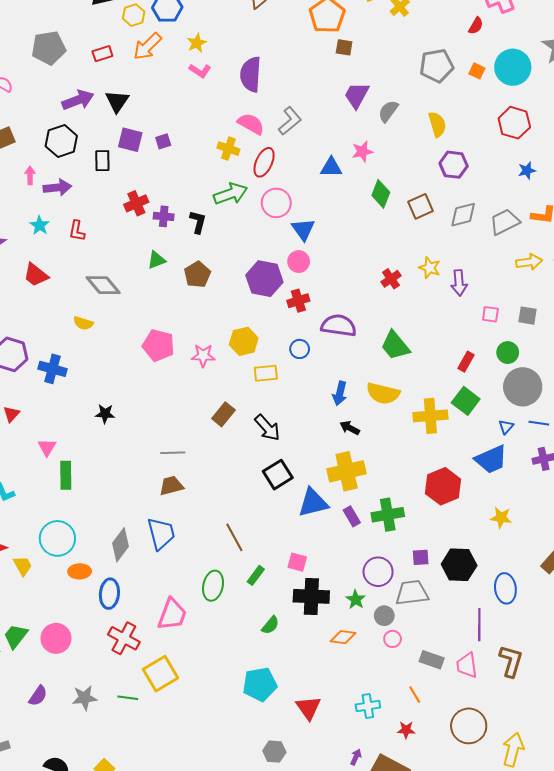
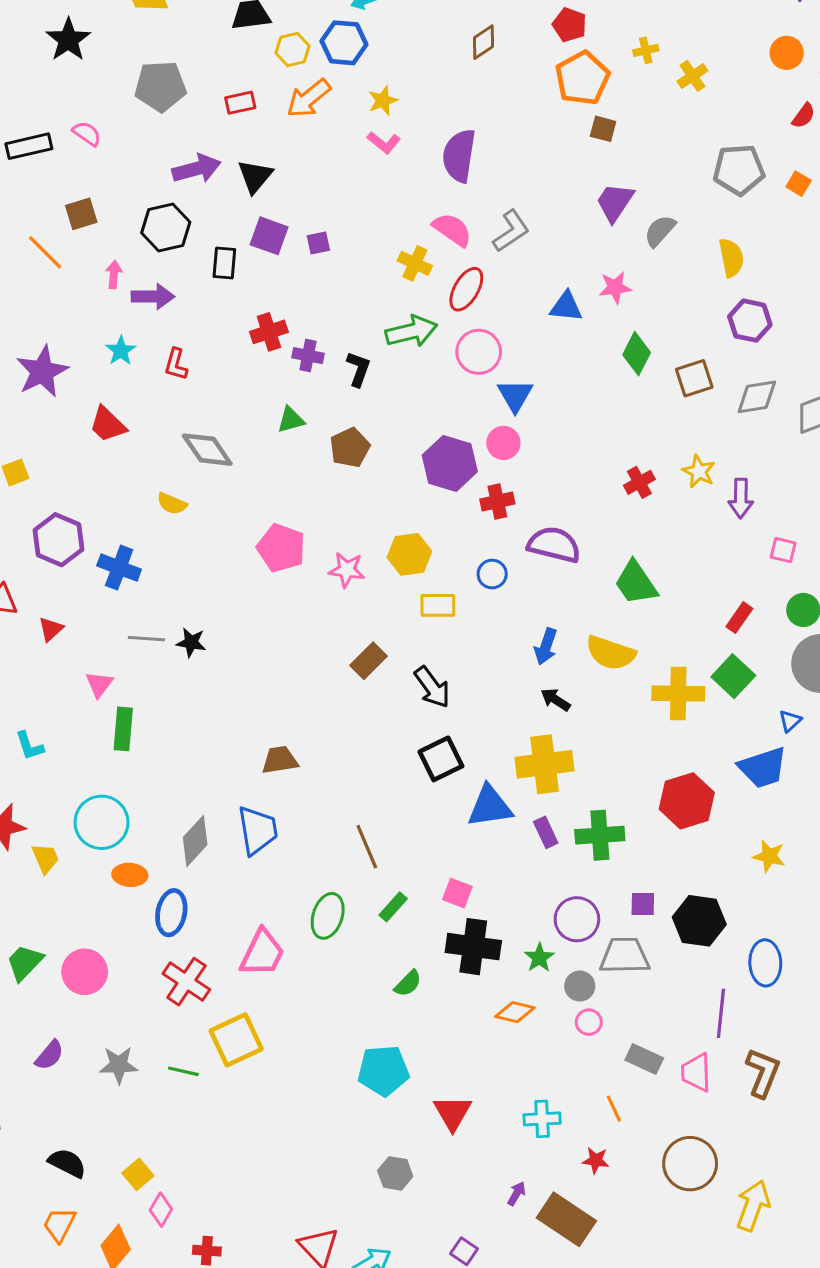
gray line: (173, 453) -> (146, 639), moved

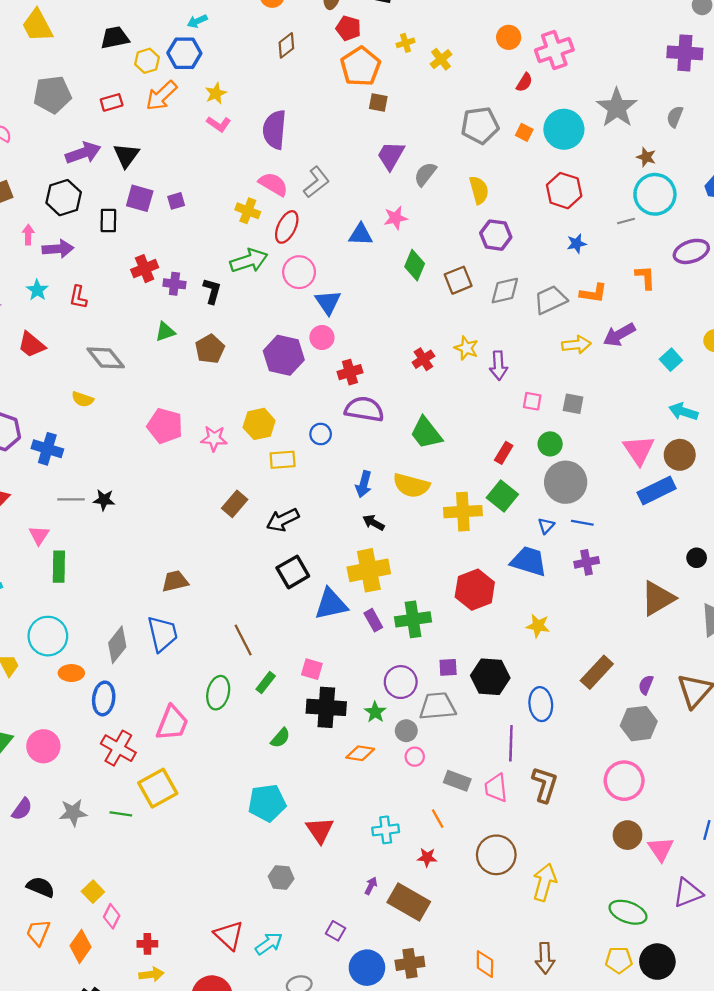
red cross: (497, 501) -> (350, 372), moved
black arrow: (432, 687) -> (283, 520), turned 104
blue trapezoid: (763, 768) -> (529, 561), turned -141

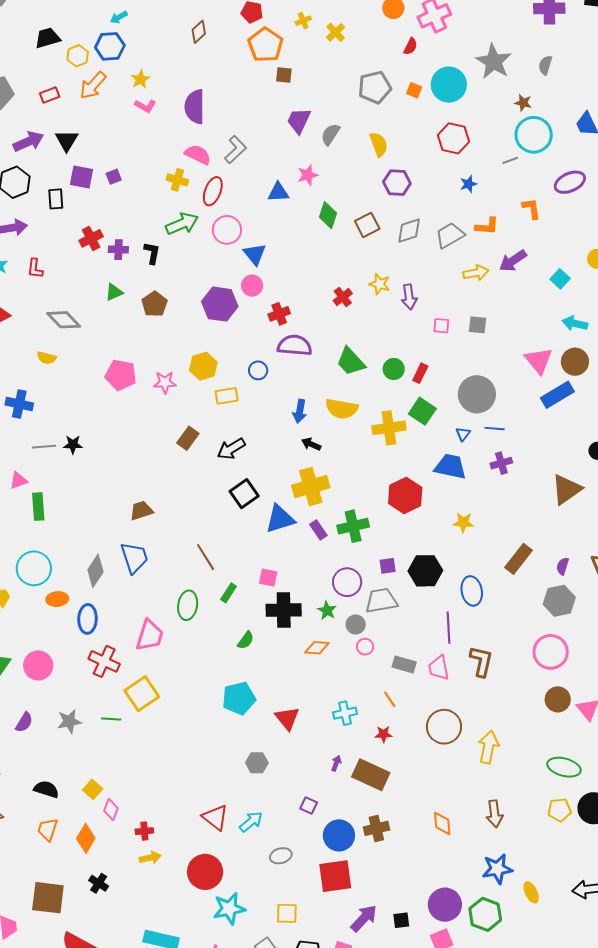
green circle: (550, 444) -> (394, 369), moved
pink triangle: (39, 535) -> (18, 481), turned 42

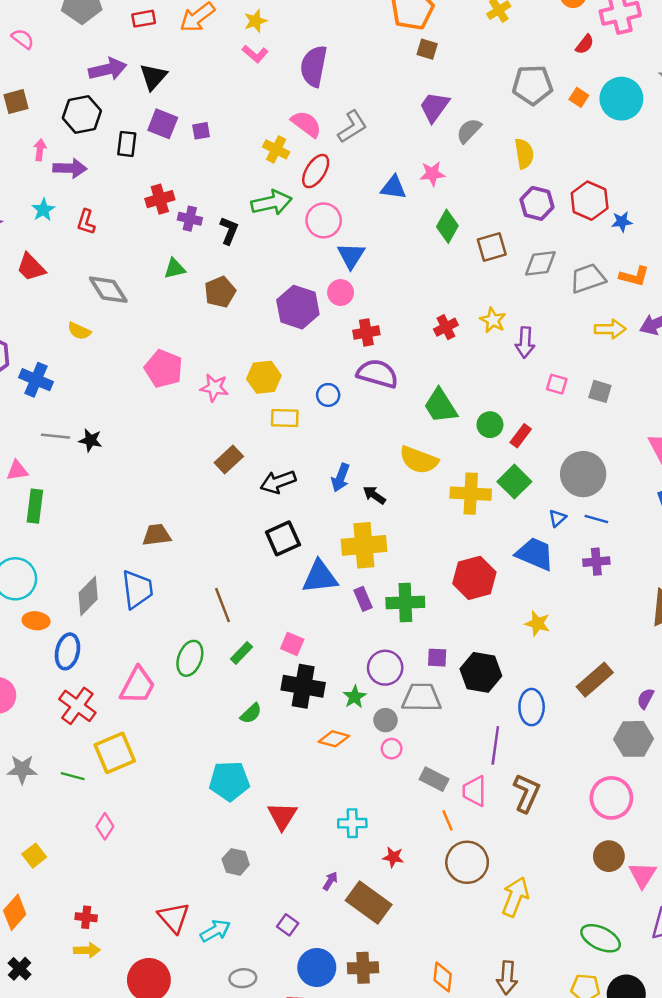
red hexagon: (454, 138) -> (590, 201), moved
blue arrow: (300, 411) -> (341, 478), moved
orange line: (390, 699) -> (448, 820), moved
pink diamond: (111, 810) -> (105, 826), moved

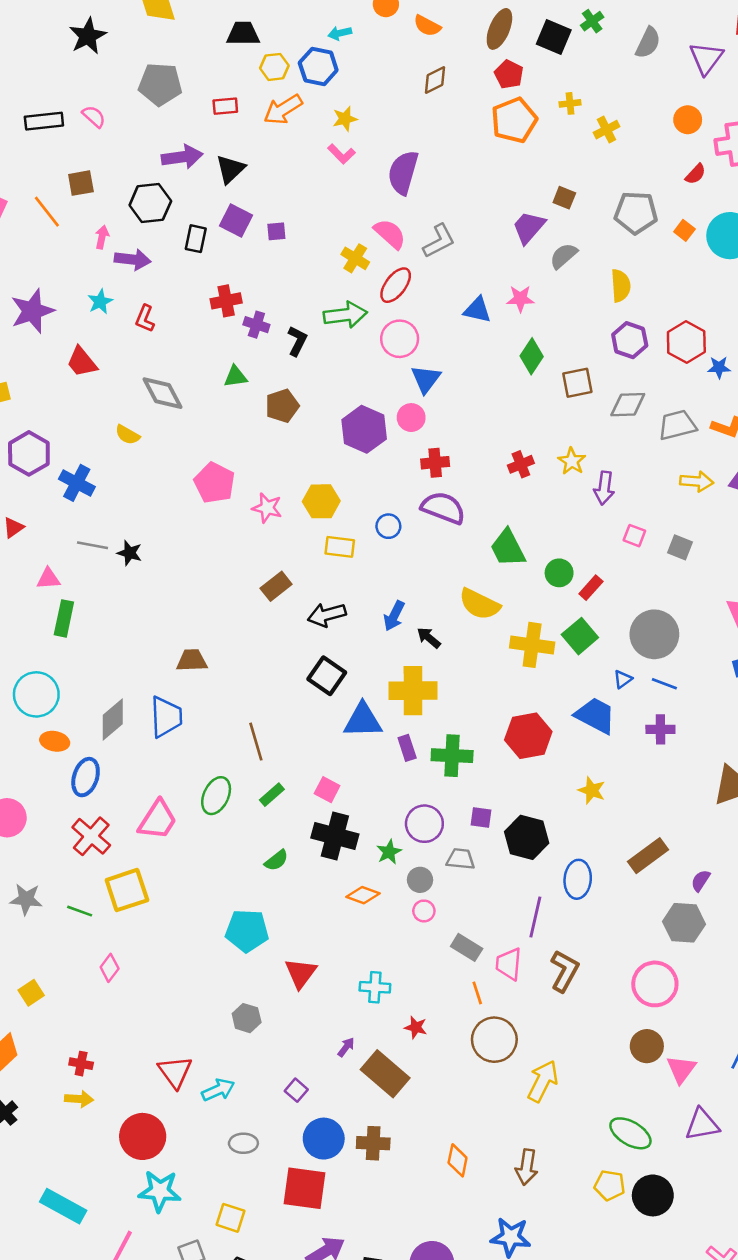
brown square: (427, 49) -> (564, 198), moved
black square: (283, 538) -> (327, 676), turned -36
gray trapezoid: (422, 698) -> (461, 859), size x0.7

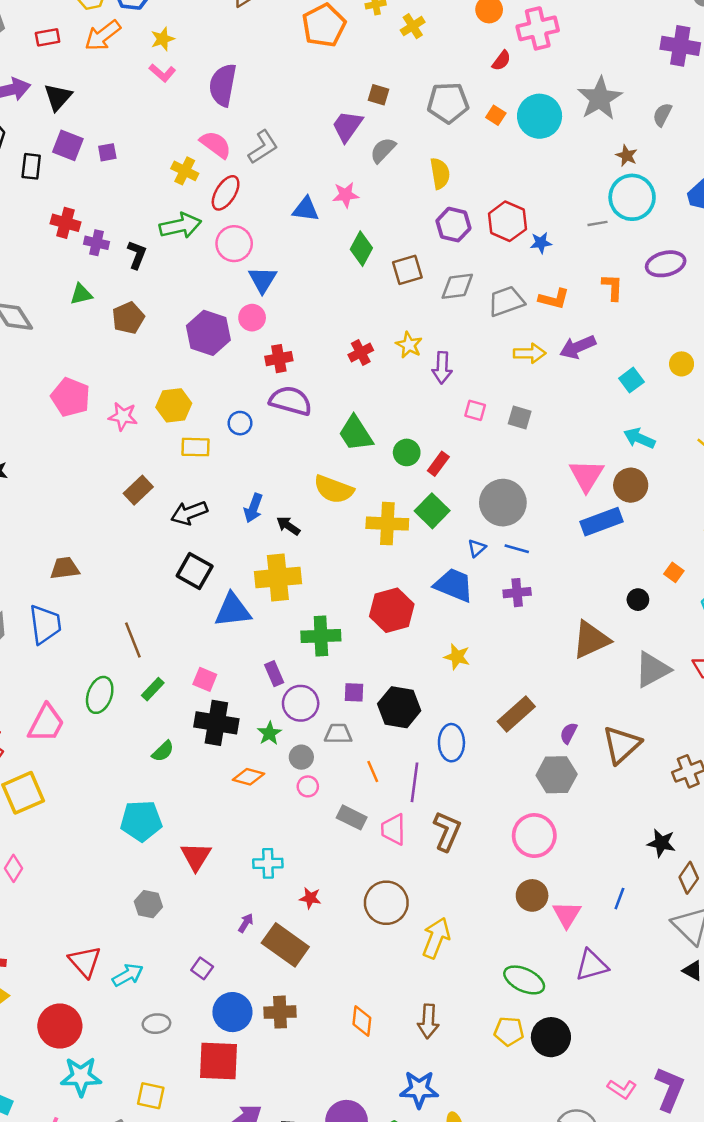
red cross: (226, 301) -> (65, 223), turned 32
purple rectangle: (407, 748) -> (274, 674), moved
orange line: (477, 993) -> (373, 772), moved

